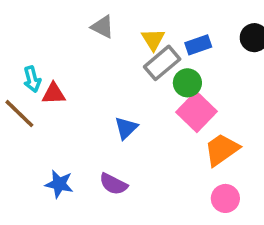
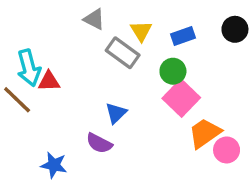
gray rectangle: (162, 63) -> (123, 53), moved, turned 76
cyan arrow: (32, 79) -> (29, 68), size x1.5
purple semicircle: (113, 184) -> (99, 143), moved
pink circle: (225, 198) -> (227, 150), moved

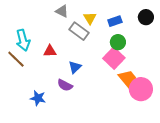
green circle: (173, 71) -> (118, 42), moved
red triangle: (49, 81) -> (50, 51), moved
orange trapezoid: (205, 133) -> (128, 79), turned 85
pink circle: (227, 150) -> (141, 89), size x1.5

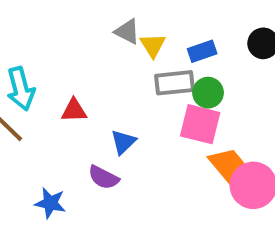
gray triangle: (62, 11) -> (127, 32), moved
gray rectangle: (79, 31) -> (174, 83), moved, turned -42
pink square: (114, 58) -> (200, 124), turned -30

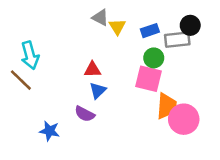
gray rectangle: (174, 83) -> (177, 40), moved
red triangle: (74, 110) -> (93, 70), moved
orange trapezoid: (228, 166) -> (167, 106), turned 44

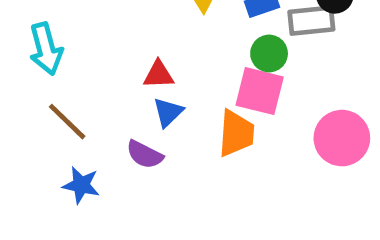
brown line: (21, 80) -> (67, 122), moved
orange trapezoid: (167, 106) -> (236, 133), moved
pink circle: (184, 119) -> (342, 138), moved

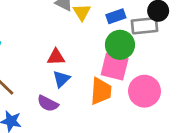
green circle: (269, 53) -> (120, 45), size x1.4
pink circle: (342, 138) -> (145, 91), moved

